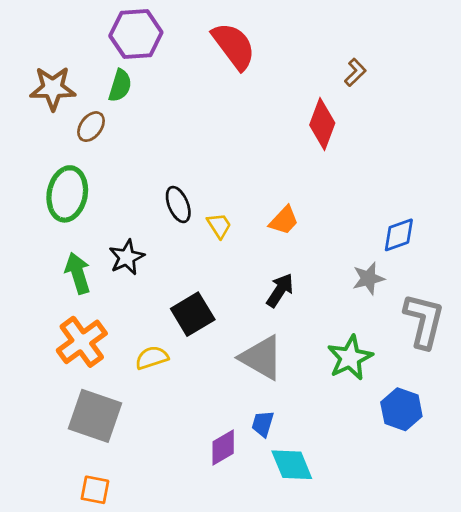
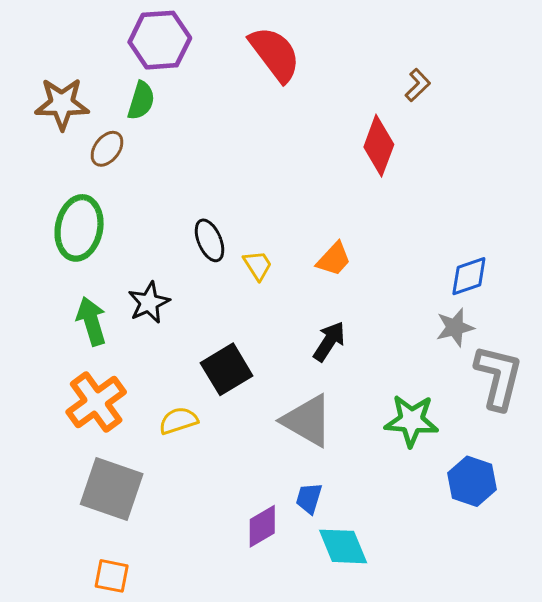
gray star: (368, 278) -> (455, 327), moved
green star: (350, 358) -> (411, 421), turned 30

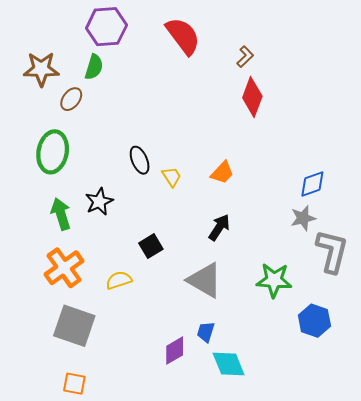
brown L-shape: (418, 85) -> (245, 57), moved
black square: (227, 369) -> (151, 246), size x0.7

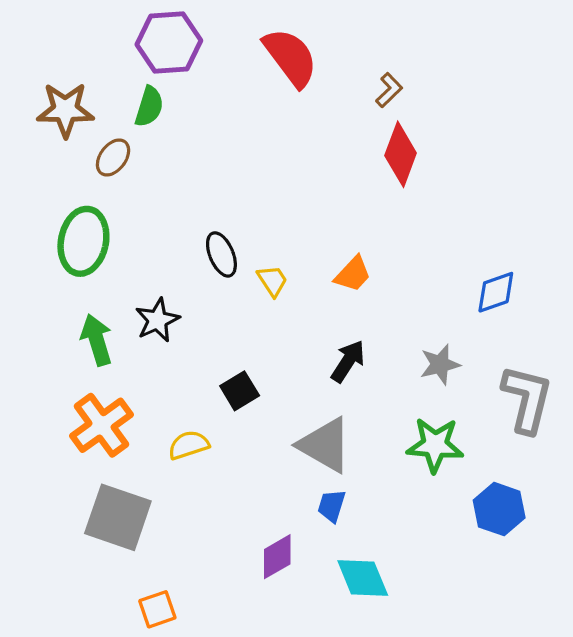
gray star: (303, 218) -> (440, 365), moved
blue trapezoid: (206, 332) -> (332, 506), moved
orange square: (74, 384) -> (157, 609), moved, turned -30

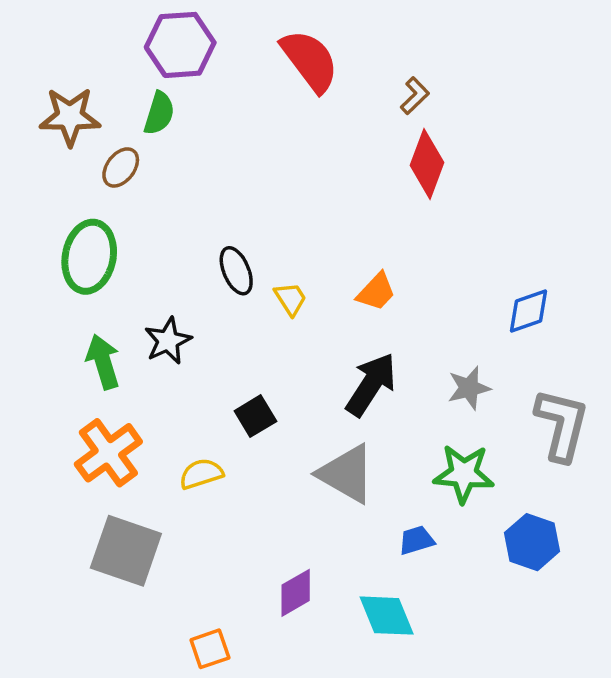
black arrow: (348, 361) -> (371, 385), size x1.4
blue trapezoid: (332, 506) -> (416, 540), moved, turned 56
orange square: (157, 609) -> (210, 649), moved

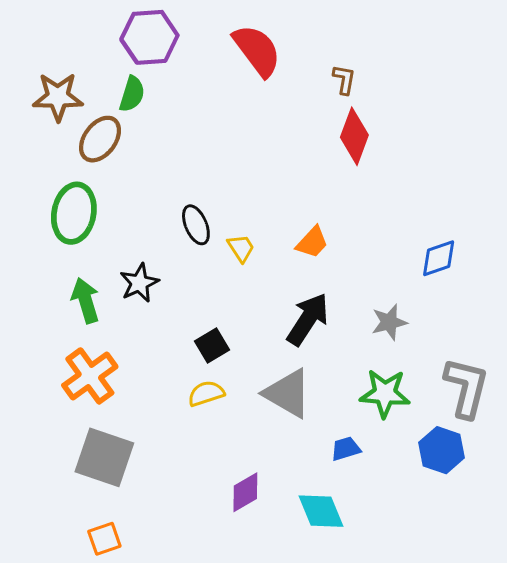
brown L-shape: (415, 96) -> (344, 79), turned -36
brown ellipse: (121, 167) -> (100, 139), size x1.4
gray L-shape: (562, 425) -> (466, 388), moved
yellow semicircle: (201, 474) -> (206, 393), moved
orange square: (210, 649) -> (104, 539), moved

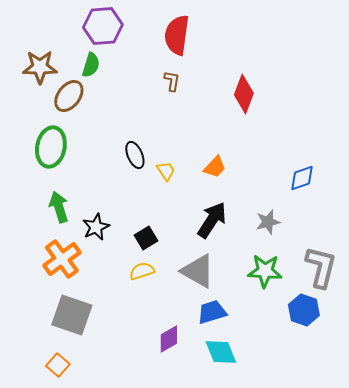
red semicircle: (257, 50) -> (177, 35), turned -135
brown L-shape: (344, 79) -> (172, 81), moved
black star: (139, 283) -> (96, 227), moved
blue trapezoid: (346, 449) -> (212, 312), moved, size x1.4
orange square: (104, 539) -> (58, 365), moved, turned -30

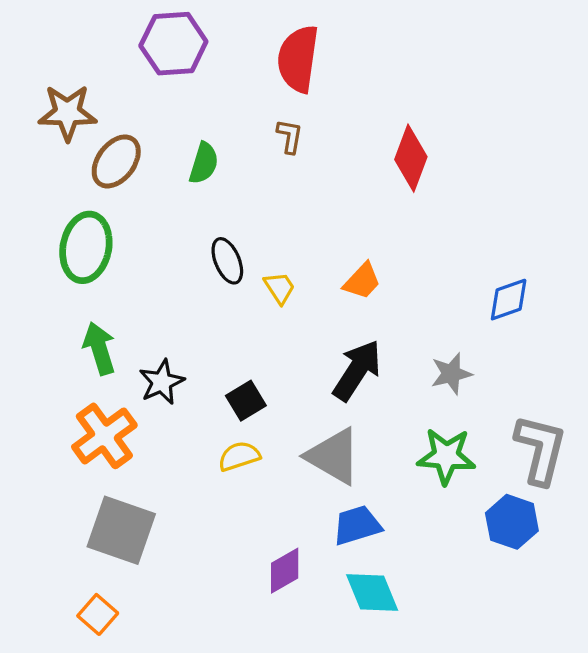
green semicircle: (91, 65) -> (204, 163), moved

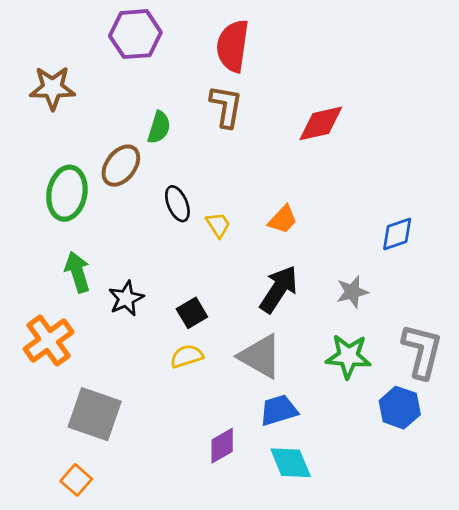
brown L-shape: (290, 136) -> (226, 106), size x1.6
red diamond: (411, 158) -> (321, 123), turned 57
brown ellipse: (116, 161) -> (121, 166), moved
orange cross: (104, 436) -> (49, 340), moved

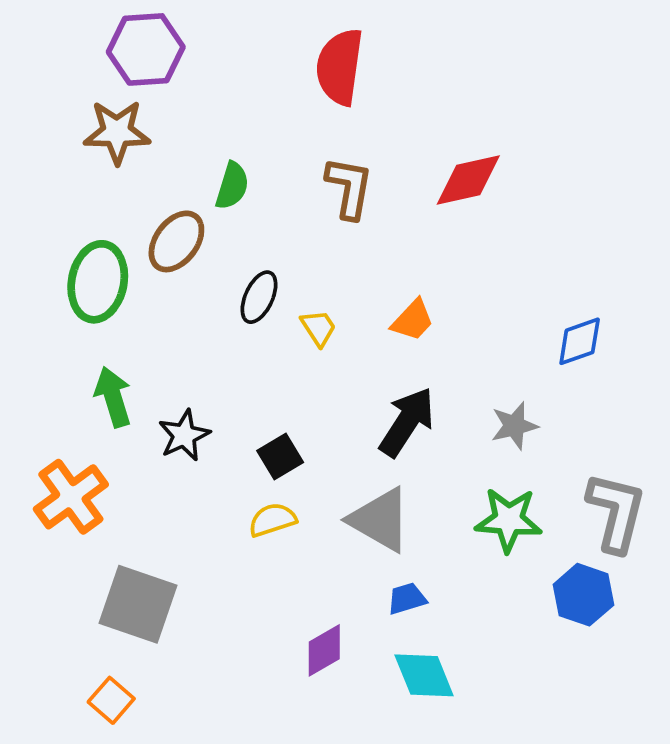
purple hexagon: (135, 34) -> (146, 49), moved
brown star: (52, 88) -> (117, 132), moved
brown L-shape: (226, 106) -> (349, 188), moved
black ellipse: (177, 204) -> (259, 297), turned 48
blue trapezoid: (279, 410) -> (407, 599), size x0.7

